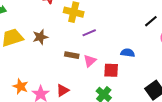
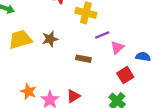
pink triangle: (90, 61) -> (117, 47), moved
red square: (111, 70) -> (125, 75), turned -35

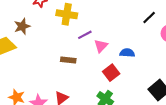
brown star: (50, 39) -> (22, 26), moved

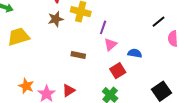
brown star: (22, 26) -> (56, 19), moved
purple line: (85, 35) -> (103, 27), moved, turned -48

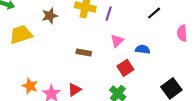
brown star: (56, 19) -> (50, 16), moved
black line: (158, 22) -> (154, 13), moved
purple line: (103, 27) -> (109, 14), moved

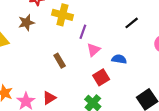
purple line: (109, 14) -> (83, 32), moved
brown rectangle: (84, 52) -> (60, 61), turned 48

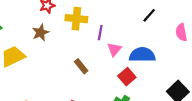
blue semicircle: (119, 59) -> (142, 55), size x1.6

